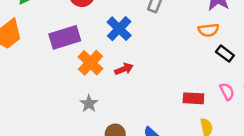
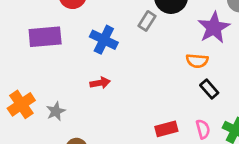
blue cross: (119, 29) -> (104, 40), turned -30
orange cross: (91, 63) -> (21, 104), moved
red rectangle: (193, 98) -> (166, 129), turned -30

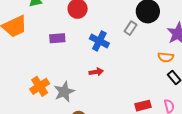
purple rectangle: (45, 37) -> (57, 38), size x0.7
gray star: (56, 111) -> (64, 92), size x1.5

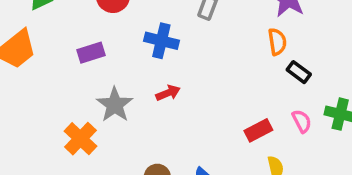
orange semicircle: (166, 57) -> (277, 42), turned -91
gray star: (64, 92) -> (115, 105), moved

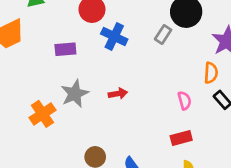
blue cross: (161, 41) -> (114, 37), moved
pink semicircle: (302, 121) -> (184, 101), moved

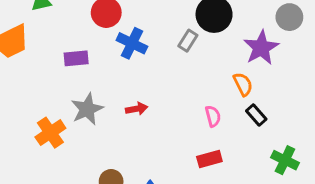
orange semicircle: (211, 73) -> (243, 84), turned -30

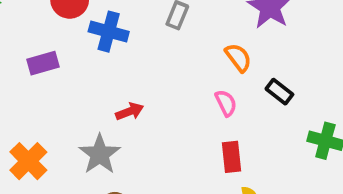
orange semicircle: (243, 84) -> (238, 58), moved
gray star: (87, 109) -> (100, 154), moved
red rectangle: (209, 159) -> (232, 157), turned -70

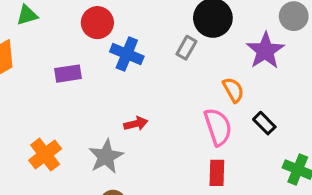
pink semicircle: (226, 103) -> (218, 127), size x1.6

